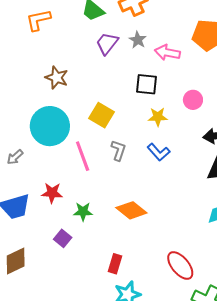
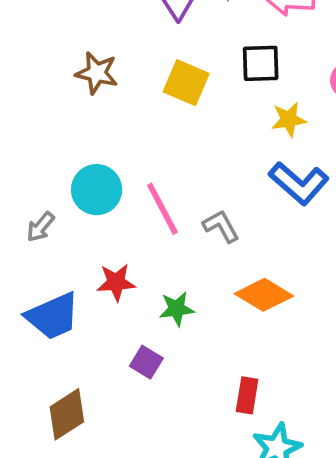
yellow square: (102, 115) -> (186, 83), moved
cyan circle: (50, 126) -> (97, 190), moved, size x0.7
gray L-shape: (118, 150) -> (221, 226), moved, turned -40
blue L-shape: (159, 152) -> (299, 183), size x1.4

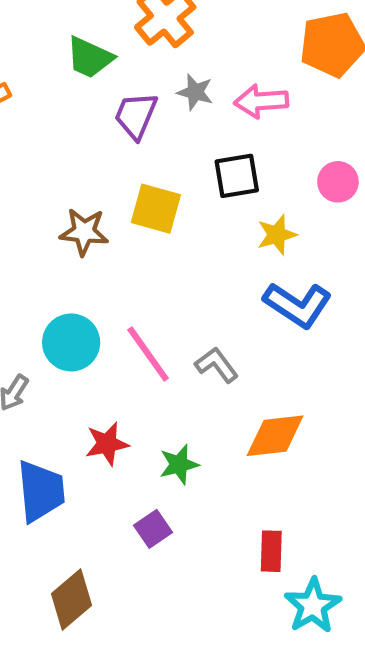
brown star: (97, 73) -> (84, 232), moved
orange diamond: (264, 295) -> (275, 436), turned -30
blue trapezoid: (53, 316) -> (41, 491), turned -64
purple square: (146, 362) -> (153, 529), turned 32

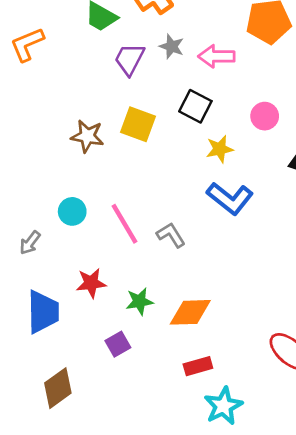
black square: (237, 176) -> (195, 106), turned 32
cyan circle: (71, 342) -> (72, 211), size x0.7
orange diamond: (275, 436) -> (190, 312), moved
red rectangle: (271, 551) -> (198, 366), turned 68

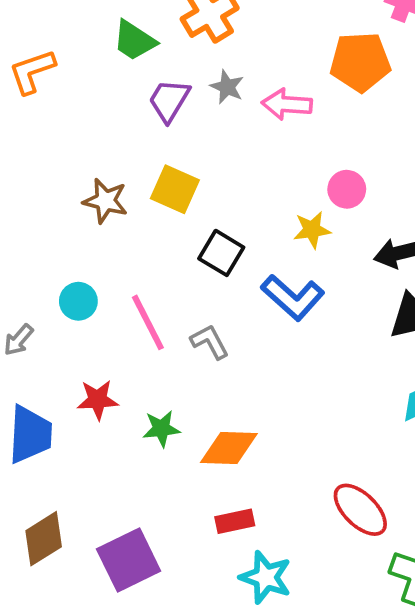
black square: (195, 106) -> (221, 253), moved
yellow star: (220, 149) -> (312, 230), moved
purple square: (118, 344) -> (129, 560), moved, size x1.8
cyan star: (223, 406) -> (266, 577), turned -30

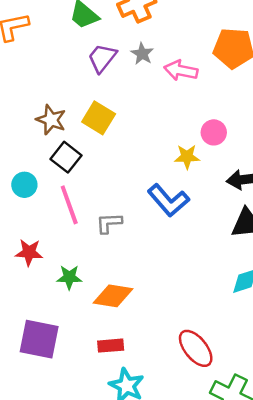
black square: (221, 253) -> (66, 157), moved
gray L-shape: (210, 342) -> (109, 223), turned -72
purple square: (129, 560) -> (39, 339), moved, turned 30

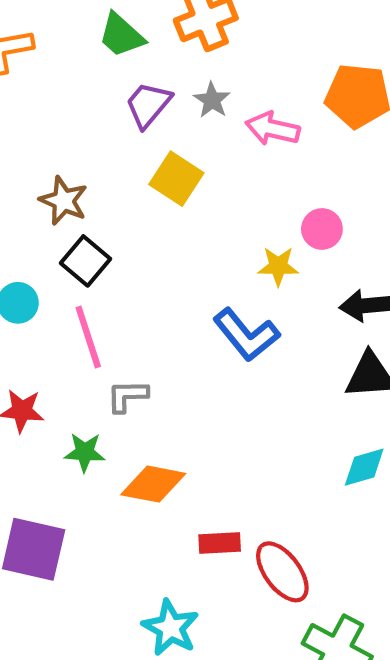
yellow square: (99, 118) -> (176, 179), moved
gray L-shape: (109, 223) -> (127, 396), moved
red rectangle: (111, 346) -> (220, 543), moved

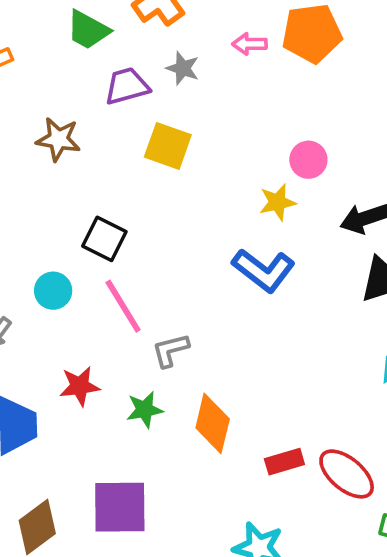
purple trapezoid: (148, 105) -> (127, 86), turned 48
pink arrow: (273, 129) -> (250, 44), moved, size x0.7
brown star: (64, 201) -> (58, 139), moved
orange diamond: (153, 484) -> (213, 423), turned -74

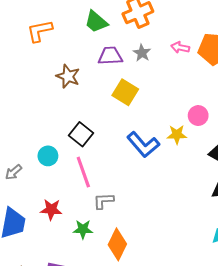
blue L-shape: (264, 270) -> (143, 145), moved

